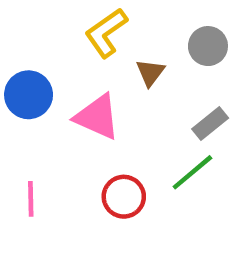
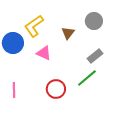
yellow L-shape: (106, 33) -> (34, 26), moved
pink triangle: (97, 117) -> (44, 53), size x0.7

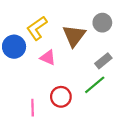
brown triangle: (68, 33) -> (74, 36), size x1.6
pink line: (14, 90) -> (33, 108), moved

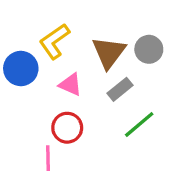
gray circle: (102, 23) -> (149, 49), moved
gray rectangle: (103, 61) -> (120, 89), moved
red circle: (61, 97) -> (67, 128), moved

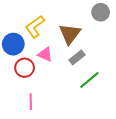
gray circle: (149, 49) -> (101, 12), moved
red circle: (67, 128) -> (25, 68), moved

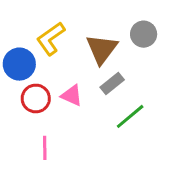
gray circle: (101, 12) -> (144, 34), moved
pink triangle: (45, 54) -> (72, 95), moved

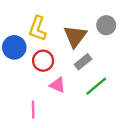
yellow L-shape: (51, 39) -> (38, 29), turned -35
pink triangle: (72, 95) -> (57, 85), moved
red circle: (36, 98) -> (43, 61), moved

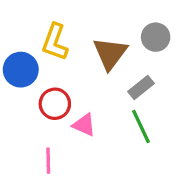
red circle: (43, 61) -> (55, 104), moved
gray rectangle: (83, 62) -> (141, 87), moved
green line: (96, 86) -> (141, 127), turned -75

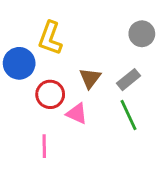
brown triangle: (110, 53) -> (90, 78), moved, size x0.7

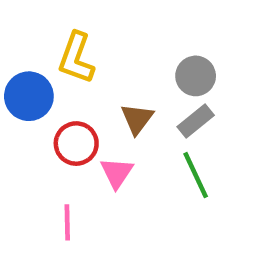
gray circle: (142, 34) -> (196, 76), moved
pink triangle: (77, 114) -> (117, 173), turned 40

